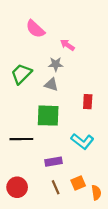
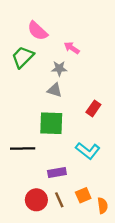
green trapezoid: (21, 74) -> (23, 57), moved
red rectangle: (88, 102) -> (93, 108), turned 32
red circle: (17, 187) -> (36, 200), moved

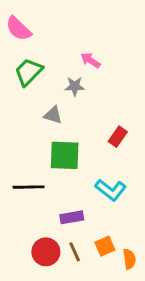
pink semicircle: (38, 31) -> (19, 29), moved
gray triangle: (55, 90) -> (53, 115), moved

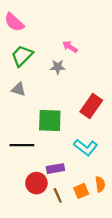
gray triangle: (53, 115) -> (19, 89), moved
red rectangle: (118, 137) -> (91, 106), size x1.5
red circle: (46, 252) -> (36, 183), moved
orange semicircle: (129, 259) -> (100, 184), moved

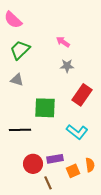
gray star: (58, 67) -> (67, 66), moved
purple rectangle: (55, 169) -> (55, 159), moved
brown line: (58, 195) -> (48, 183), moved

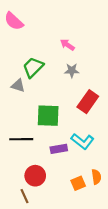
green trapezoid: (20, 50) -> (33, 67), moved
purple rectangle: (55, 159) -> (59, 149), moved
brown line: (48, 183) -> (24, 196), moved

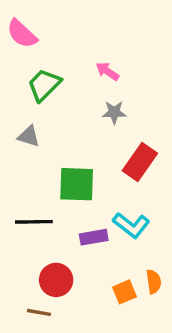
green trapezoid: (33, 67) -> (44, 85), moved
brown line: (24, 196) -> (39, 312), turned -56

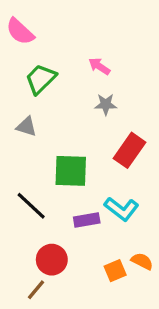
black line: (34, 222) -> (31, 206), turned 44
orange semicircle: (154, 282) -> (142, 261), turned -55
brown line: (39, 312) -> (36, 290), turned -60

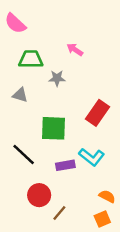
green trapezoid: (41, 79) -> (31, 59), turned 45
gray star: (106, 104) -> (57, 78), moved
orange square: (115, 271) -> (102, 219), moved
brown line: (36, 290) -> (59, 213), moved

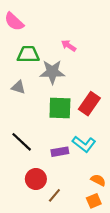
gray star: (57, 78) -> (52, 72), size x1.6
green square: (53, 128) -> (60, 108), moved

